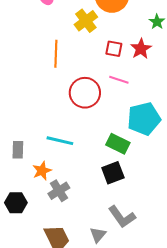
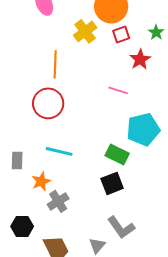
red square: (114, 49) -> (121, 34), moved, turned -30
red circle: (85, 93) -> (48, 103), moved
black hexagon: (16, 203) -> (22, 226), moved

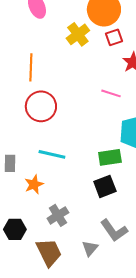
orange line: (55, 64) -> (31, 67), moved
green rectangle: (117, 154) -> (110, 157), turned -35
gray cross: (58, 201) -> (58, 215), moved

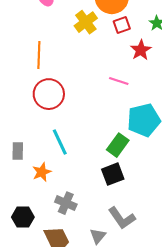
cyan line: (52, 154) -> (60, 142), turned 52
green rectangle: (110, 157) -> (118, 145), turned -45
gray cross: (58, 215) -> (66, 203), turned -35

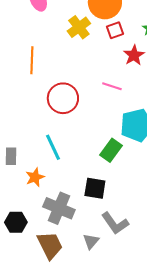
red circle: (49, 94) -> (63, 98), moved
black square: (113, 174) -> (95, 188), moved, turned 30
gray cross: (66, 203) -> (59, 208), size x1.4

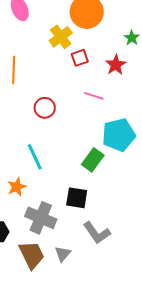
red square: (115, 30) -> (80, 58), moved
red circle: (63, 98) -> (45, 108), size x0.7
gray triangle: (91, 241) -> (63, 254), moved

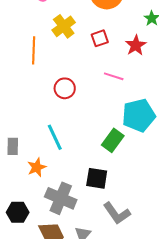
yellow cross: (61, 37) -> (64, 26), moved

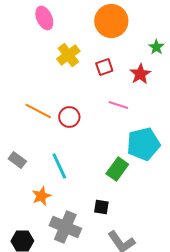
orange line: (34, 50) -> (38, 111), moved, turned -64
gray rectangle: (13, 146) -> (17, 160), moved, turned -54
black square: (97, 178) -> (101, 207), size x0.7

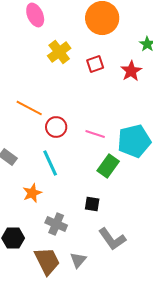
pink line: (118, 105) -> (95, 134), moved
red circle: (69, 117) -> (56, 127), moved
gray cross: (65, 227) -> (56, 224), size x0.7

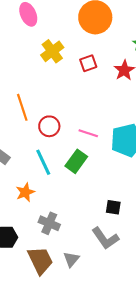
orange line: (29, 108) -> (22, 107), turned 44
green rectangle: (108, 166) -> (76, 161), moved
black square: (92, 204) -> (113, 207), moved

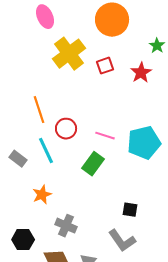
yellow cross: (52, 51) -> (69, 54), size x1.4
cyan line: (43, 162) -> (46, 151), moved

